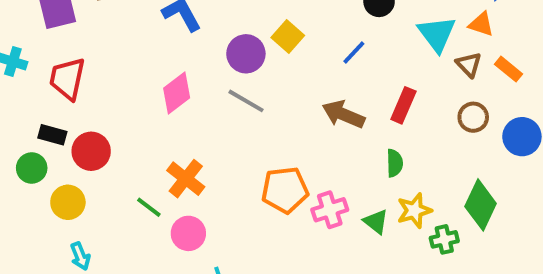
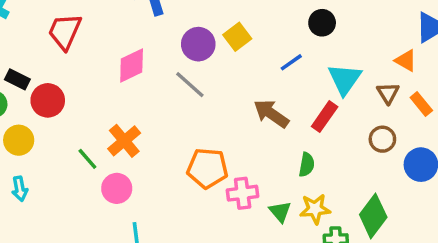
cyan triangle: (437, 34) -> (345, 79), moved
red trapezoid: (67, 79) -> (65, 31), moved

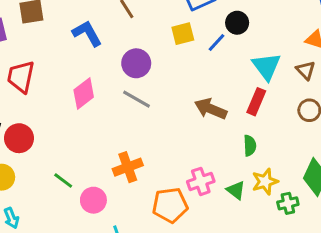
yellow square: (237, 37) -> (183, 34), moved, turned 35
blue line: (291, 62) -> (217, 43), moved
orange cross: (124, 141) -> (128, 167), moved, turned 32
orange pentagon: (207, 168) -> (170, 205), moved

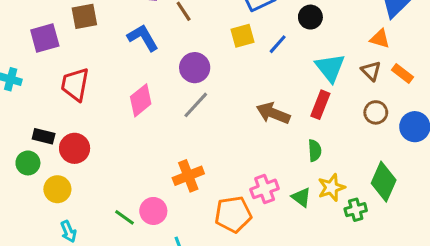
black circle: (237, 23) -> (310, 17), moved
gray line: (136, 99) -> (196, 105), turned -76
green line: (63, 180) -> (124, 217), moved

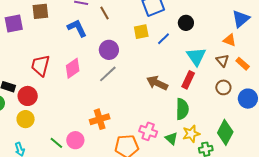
red trapezoid: (75, 84) -> (40, 65), moved
green semicircle: (315, 151) -> (182, 109), size x1.5
yellow circle: (57, 189) -> (26, 119), moved
pink cross: (265, 189) -> (148, 131), turned 36

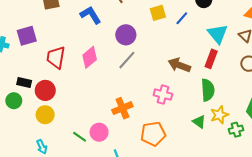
purple square: (14, 23) -> (27, 36), moved
pink cross: (148, 131) -> (163, 95), moved

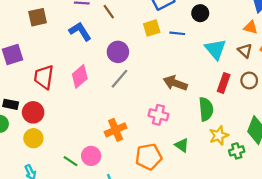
blue line: (182, 18) -> (177, 33), turned 56
red rectangle: (211, 59) -> (224, 83), moved
green triangle: (199, 122) -> (182, 145), moved

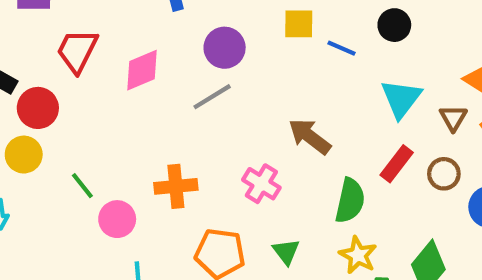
yellow star: (219, 135) -> (358, 255), turned 30
green line: (70, 161) -> (82, 186), moved

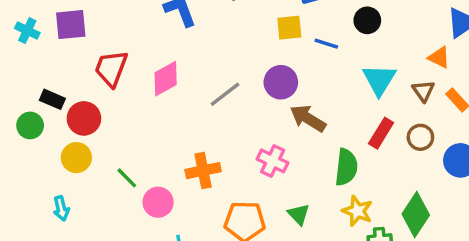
purple circle: (225, 48) -> (281, 82), moved

